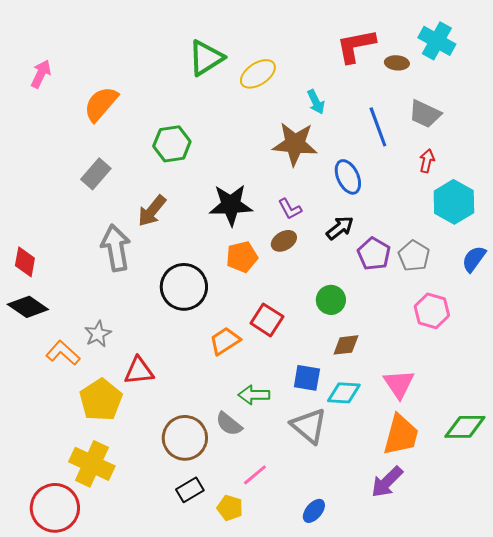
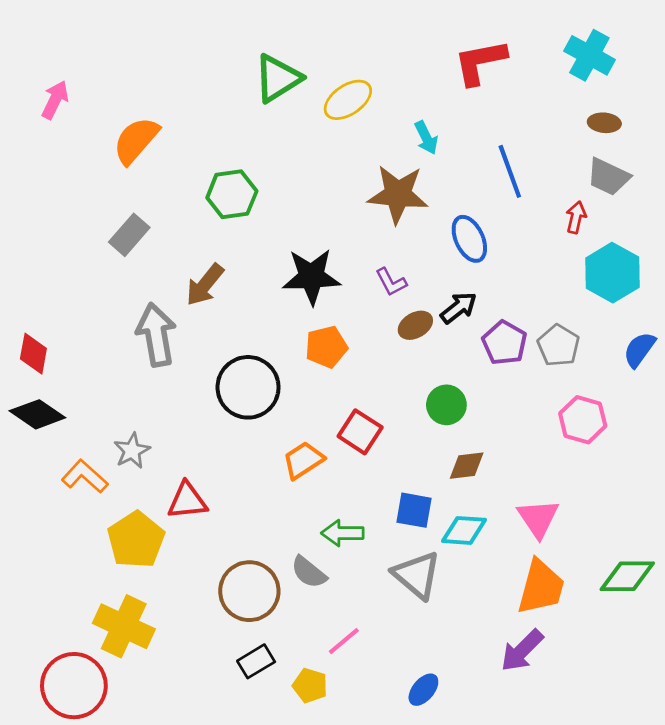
brown ellipse: (397, 63) -> (604, 123), moved
gray trapezoid: (425, 114) -> (608, 177), moved
brown ellipse: (284, 241) -> (415, 325), moved

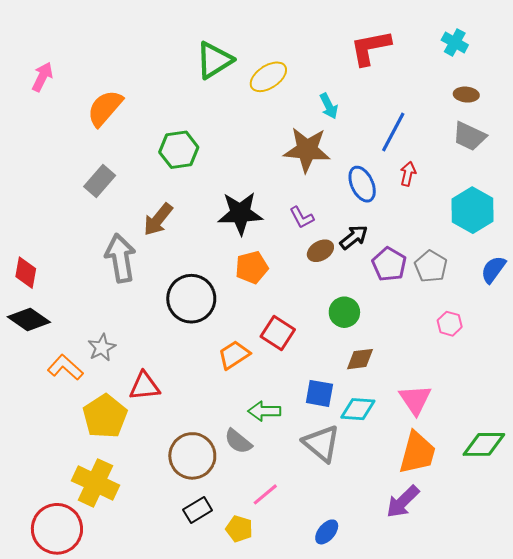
cyan cross: (589, 55) -> (455, 42), size x0.7
blue line: (510, 171) -> (393, 132), turned 48
red arrow: (576, 217) -> (408, 174), moved
pink hexagon: (583, 420) -> (450, 324), size x0.7

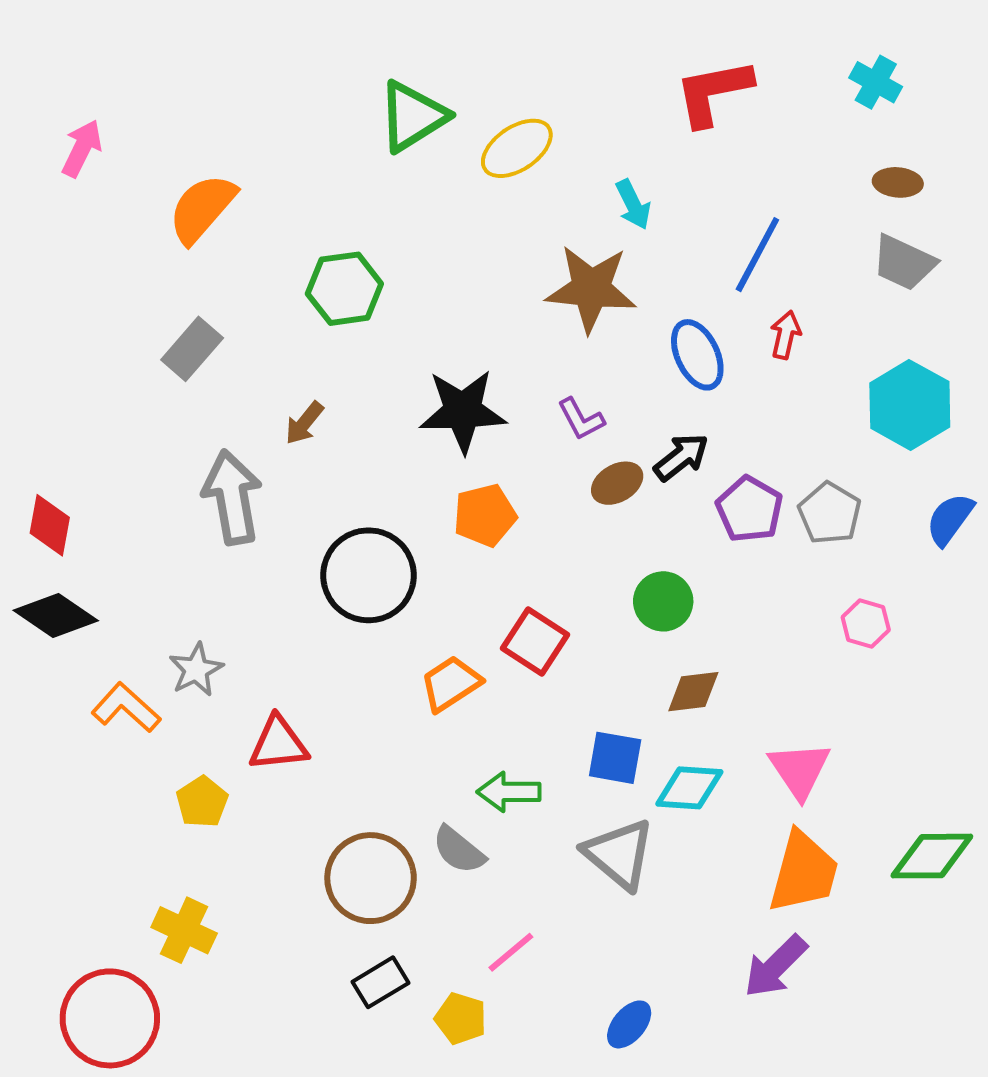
brown arrow: (158, 220) -> (304, 423), size x0.7
yellow pentagon: (105, 416) -> (202, 802), size x0.6
yellow cross: (95, 483) -> (184, 930), size x0.7

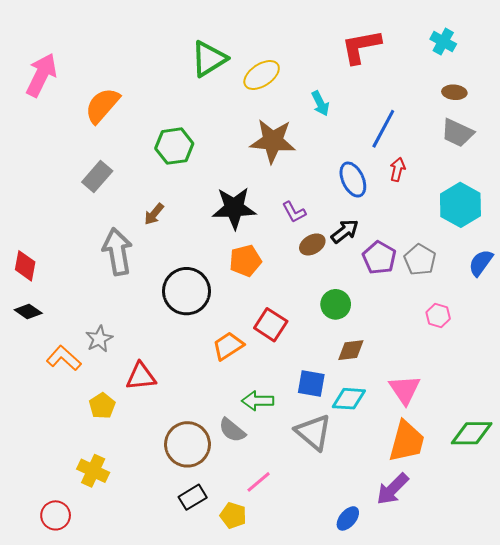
pink arrow: (82, 148) -> (41, 75), size x1.5
brown star: (591, 289) -> (273, 141), moved
black diamond: (56, 615) -> (28, 311), size x0.7
red circle: (110, 1018) -> (56, 515), size x0.6
blue ellipse: (629, 1024) -> (348, 518), moved

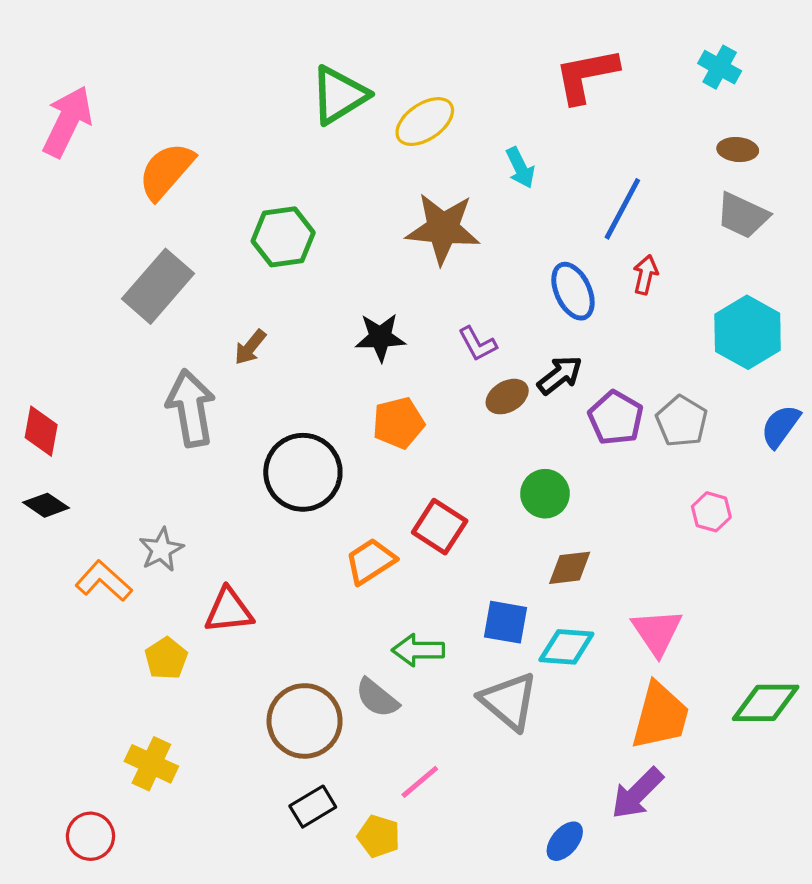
gray rectangle: (97, 176) -> (158, 286), size x1.4
black star: (234, 208) -> (380, 337), size x0.7

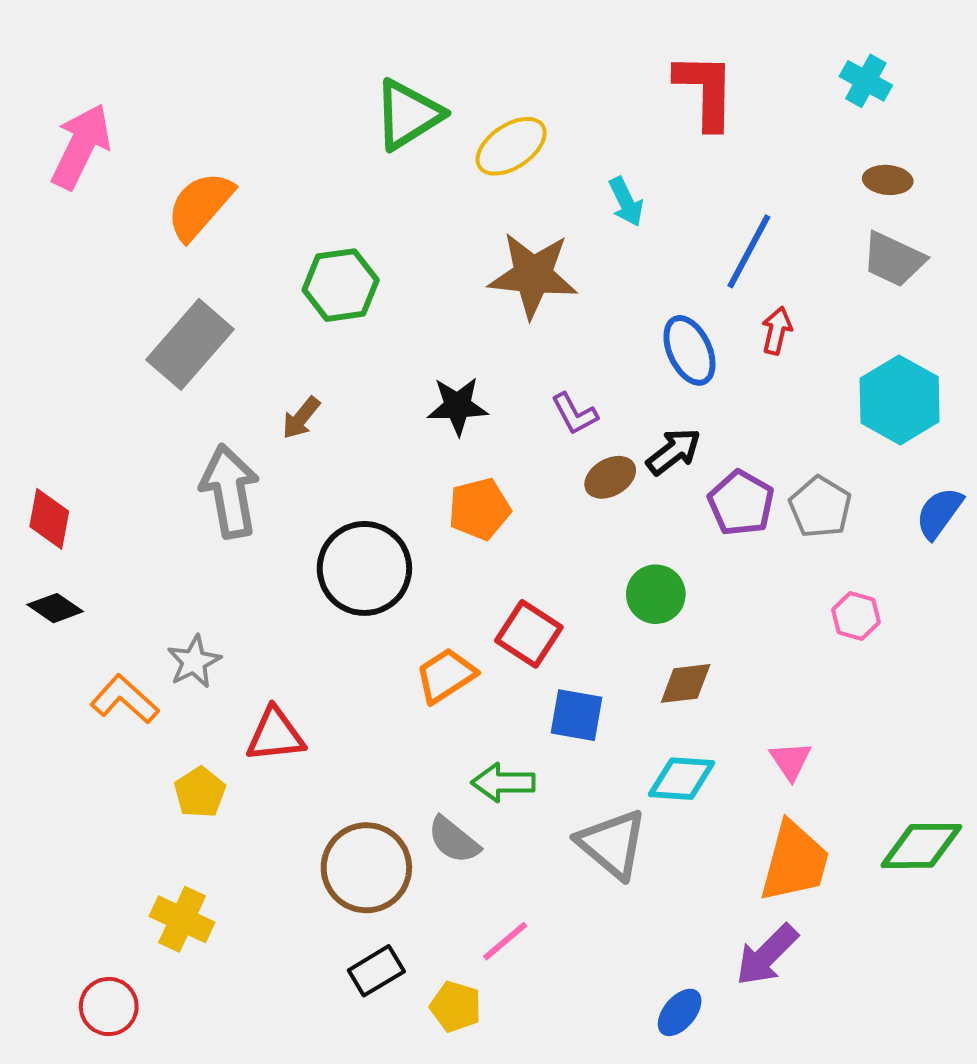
red L-shape: (586, 75) -> (705, 91), turned 102
blue square: (505, 622) -> (577, 715), moved
pink triangle: (657, 632) -> (791, 761), size x0.7

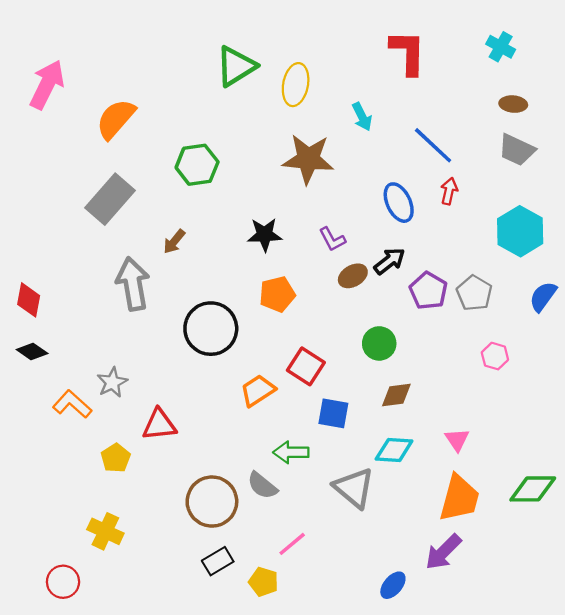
yellow ellipse: (511, 146) -> (296, 85), turned -45
blue line: (749, 251) -> (433, 145), turned -75

